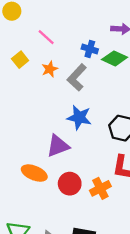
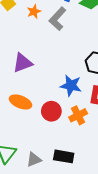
blue star: (79, 117) -> (71, 86), moved
purple triangle: (58, 146) -> (23, 63), moved

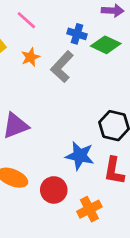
orange cross: (78, 115) -> (89, 209), moved

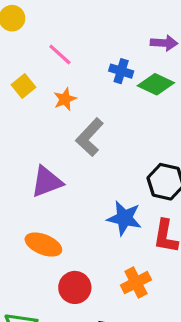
gray L-shape: (62, 67) -> (90, 137), moved
red circle: (54, 190) -> (75, 287), moved

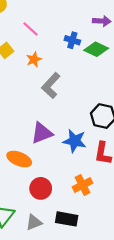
purple triangle: (47, 182) -> (42, 133), moved

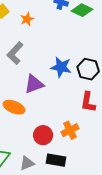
gray L-shape: (51, 85) -> (15, 53), moved
blue star: (75, 141) -> (61, 67), moved
red circle: (41, 188) -> (43, 135), moved

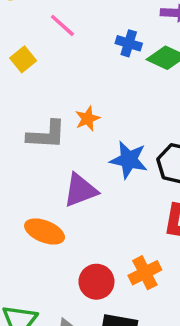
orange star: (27, 19) -> (88, 119), moved
gray L-shape: (15, 53) -> (46, 135), turned -130

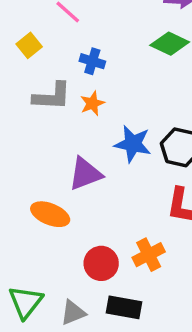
blue cross: (129, 43) -> (92, 61), moved
gray L-shape: (46, 135) -> (52, 96), moved

